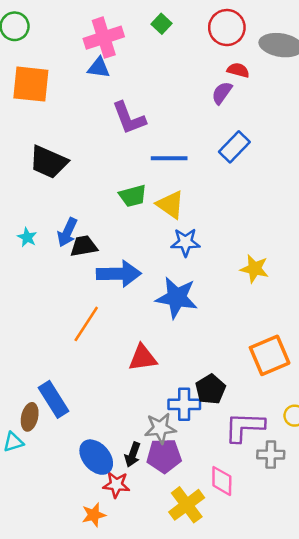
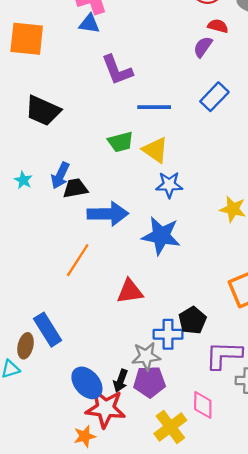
red star: (116, 485) -> (105, 408), size x1.6

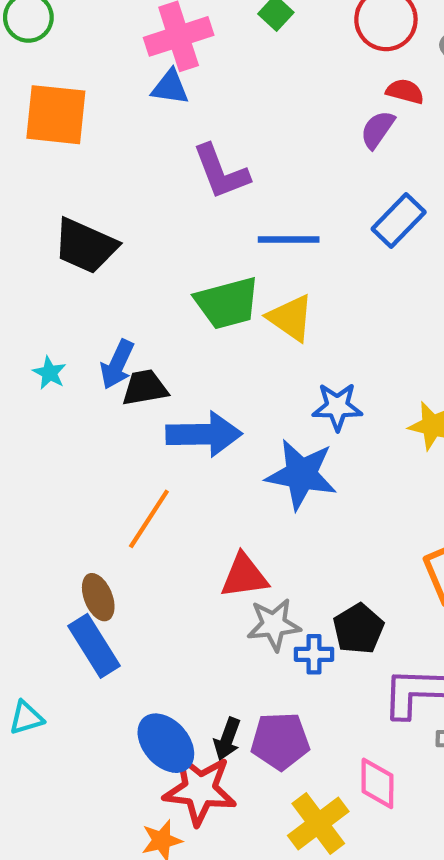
green trapezoid: (121, 142) -> (227, 303), size x1.4
blue star: (169, 185) -> (337, 407), moved
blue cross: (168, 334) -> (314, 654), size x0.7
brown ellipse: (26, 346) -> (98, 597), moved, turned -35
gray star: (146, 356) -> (274, 625), moved

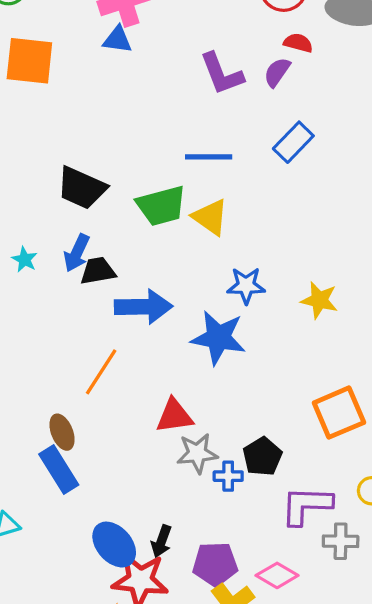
purple L-shape: (221, 172) -> (222, 74), moved
black trapezoid: (85, 246) -> (82, 188), moved
purple pentagon: (280, 741) -> (215, 564), moved
pink diamond: (377, 783) -> (277, 575), turned -60

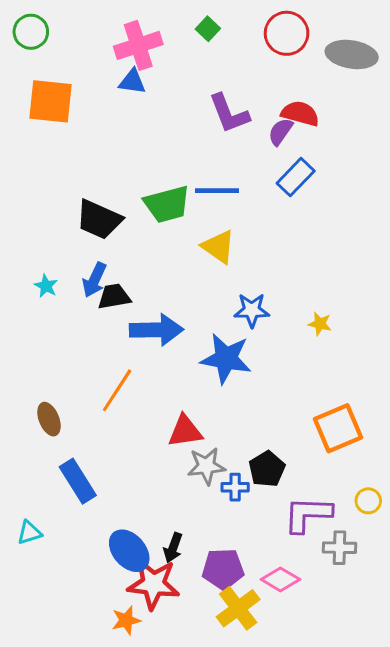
red semicircle: (298, 43) -> (300, 113), moved, size x1.4
purple semicircle: (277, 72) -> (280, 132), moved
green trapezoid: (161, 206) -> (167, 204), moved
yellow star: (319, 300) -> (320, 324), size x0.7
brown ellipse: (62, 432) -> (49, 419), moved

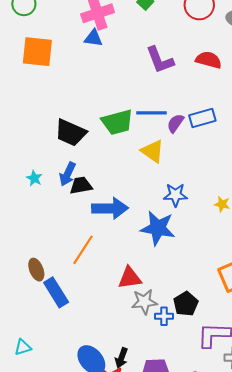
purple semicircle: (280, 132) -> (175, 123), moved
blue rectangle: (296, 177) -> (202, 118), moved, turned 30
blue rectangle: (78, 481) -> (56, 292), moved

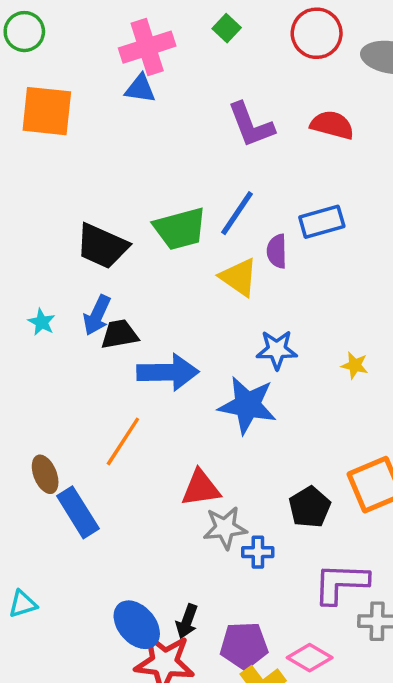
blue line: (152, 113) -> (237, 213), turned -56
purple semicircle: (175, 123) -> (277, 251), moved, turned -36
black pentagon: (186, 304) -> (310, 507), moved

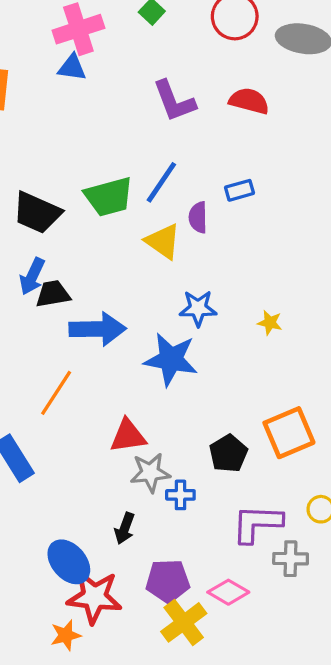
blue rectangle: (322, 222) -> (239, 190), size x0.7
black arrow: (187, 621) -> (125, 528), moved

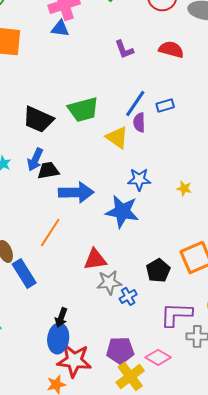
purple L-shape: (174, 101) -> (124, 49), size x0.7
blue line: (161, 182) -> (135, 103), moved
blue cross: (180, 495) -> (128, 296), turned -30
black arrow: (125, 528) -> (61, 317), moved
blue ellipse: (69, 562) -> (58, 338), turned 48

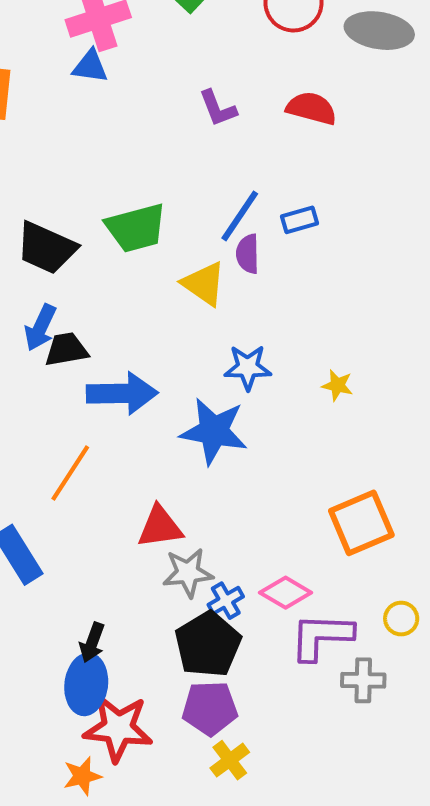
black pentagon: (158, 270) -> (208, 644), moved, size x1.4
pink diamond: (158, 357) -> (286, 593), moved
yellow cross: (130, 376) -> (230, 760), size x0.7

